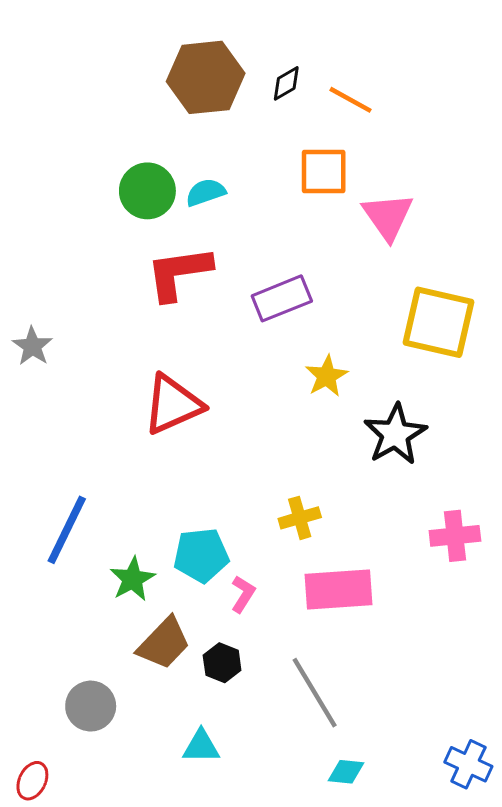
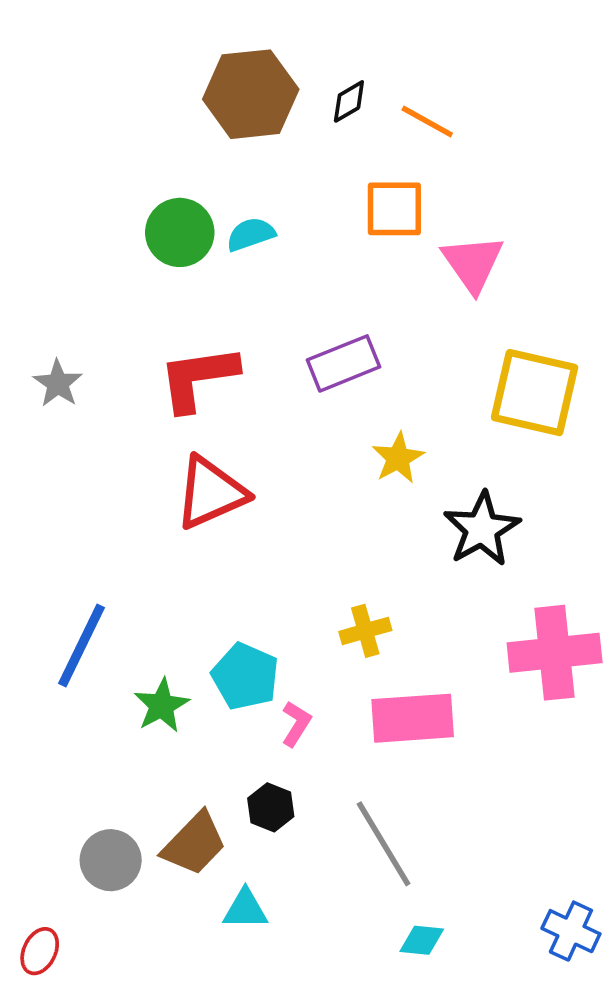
red L-shape: (179, 273) -> (198, 378), moved
gray star: (32, 346) -> (58, 383), moved
pink cross: (455, 536) -> (555, 653), size x1.5
cyan pentagon: (201, 555) -> (245, 676), turned 30
brown trapezoid: (164, 643) -> (194, 844), moved

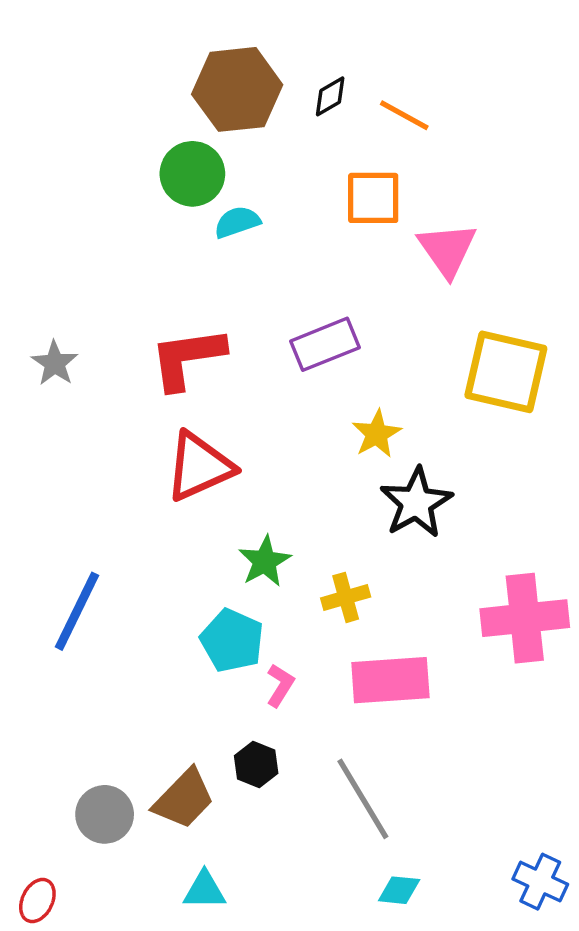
green circle: (180, 232) -> (192, 174), moved
black star: (482, 529) -> (416, 503), moved
green star: (162, 705) -> (265, 561), moved
cyan triangle: (245, 909) -> (204, 890), moved

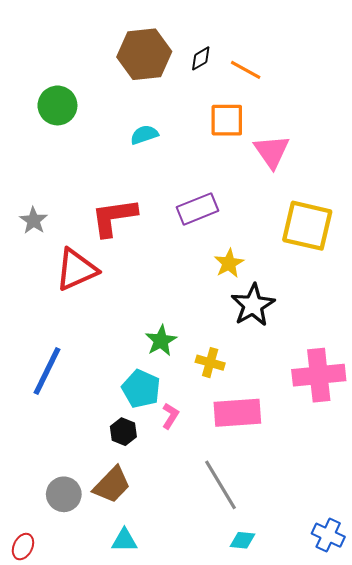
green circle: (192, 174) -> (57, 105), moved
red triangle: (199, 467) -> (76, 270), moved
yellow cross: (346, 597) -> (210, 363), turned 32
black hexagon: (256, 764) -> (123, 432), moved

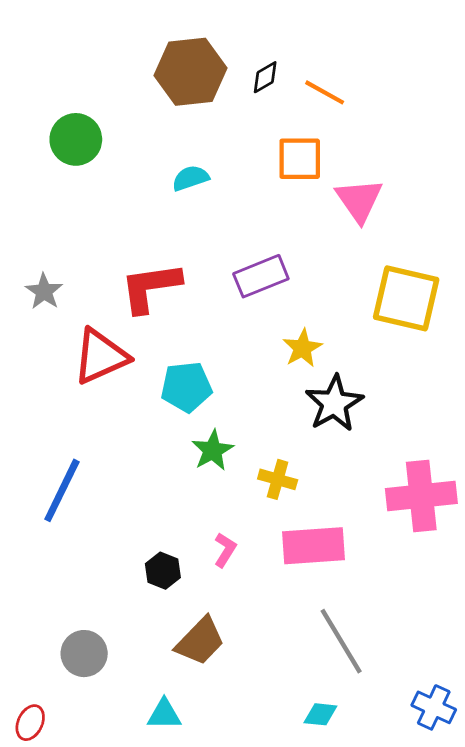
cyan pentagon: (141, 389) -> (186, 387), moved, turned -30
brown trapezoid: (112, 485) -> (200, 641), moved
gray line: (221, 485) -> (341, 641), moved

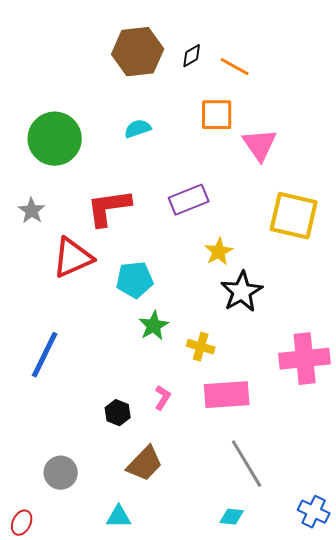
green circle: (76, 139) -> (55, 139), moved, size x1.4

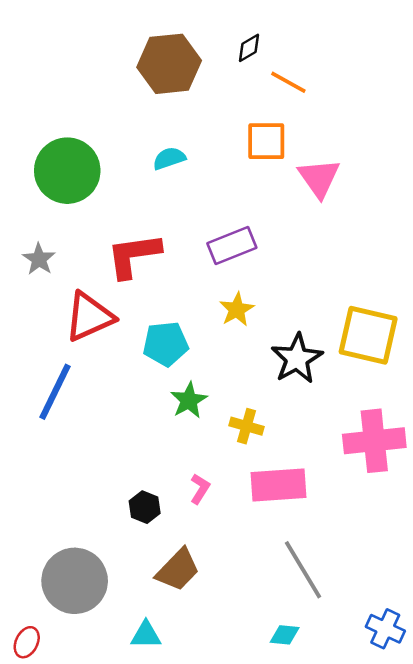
black diamond: (192, 56) -> (249, 48), moved
yellow square: (294, 216) -> (368, 335), moved
yellow star: (219, 252) -> (237, 309), moved
blue line: (45, 355) -> (55, 392), moved
gray circle: (61, 473) -> (75, 581), size x1.6

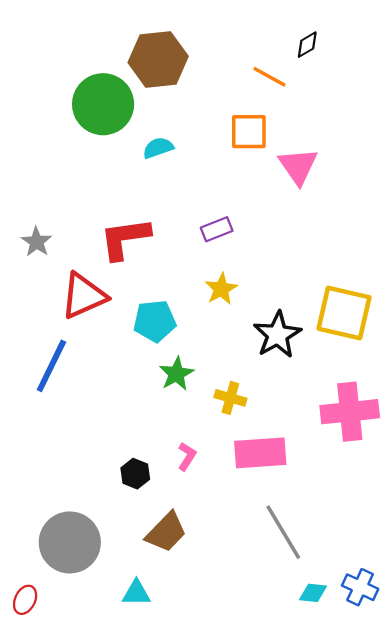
black diamond: (249, 48) -> (307, 45), moved
green circle: (67, 171) -> (103, 104), moved
purple rectangle: (232, 246) -> (217, 229), size x0.7
cyan diamond: (285, 635) -> (313, 593), moved

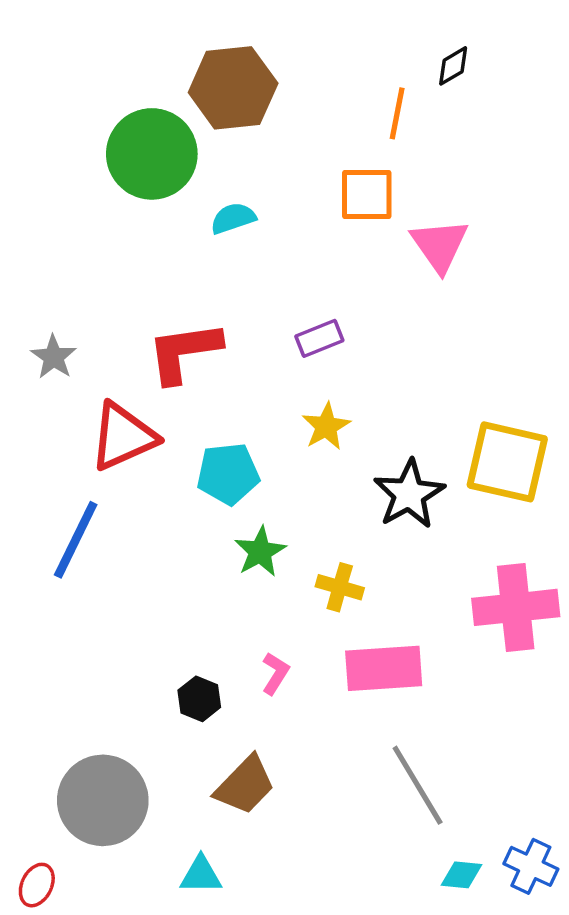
orange line: (269, 77) -> (397, 113), turned 72

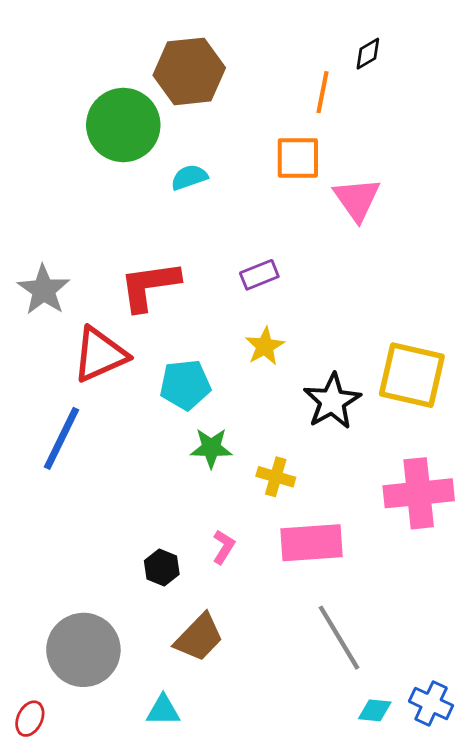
gray star: (54, 357) -> (44, 290), size x1.4
green star: (260, 552) -> (211, 448), turned 30

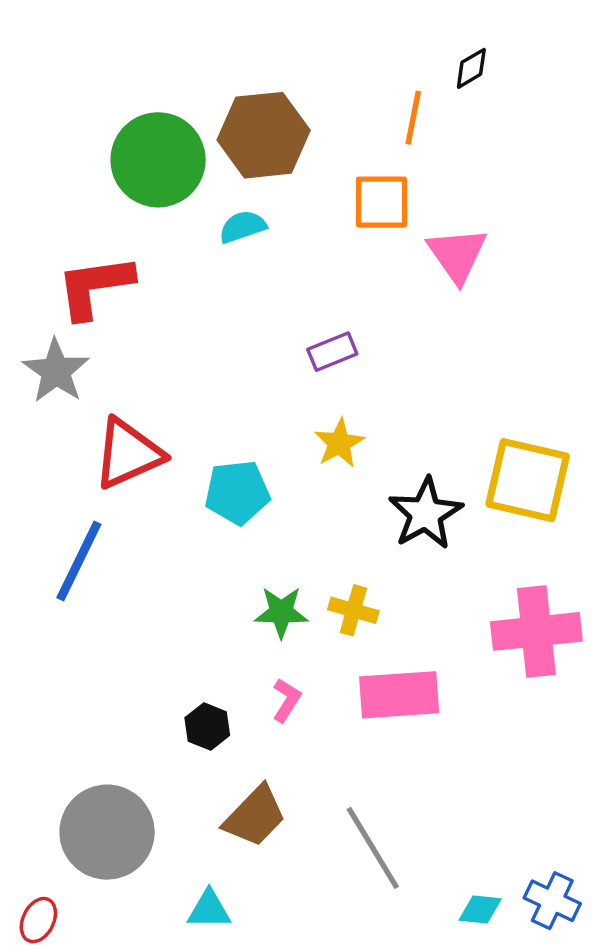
brown hexagon: (189, 71) -> (264, 135), moved
red L-shape: (149, 286) -> (95, 287), moved
green star: (211, 448) -> (281, 612), moved
gray line: (339, 638) -> (373, 848), moved

